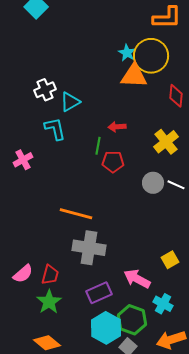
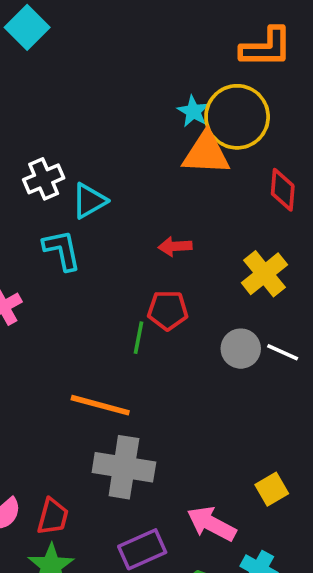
green line: (98, 146) -> (139, 338), moved

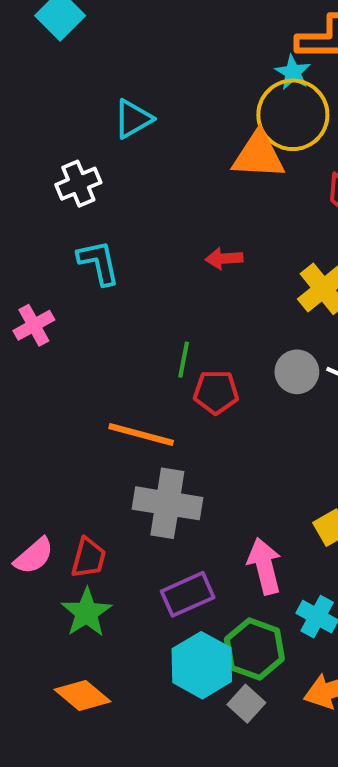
cyan star: (193, 111) -> (293, 72), moved
cyan triangle: (89, 201) -> (133, 119), moved
red pentagon: (168, 310) -> (216, 392), moved
pink arrow: (212, 524) -> (265, 566), turned 48

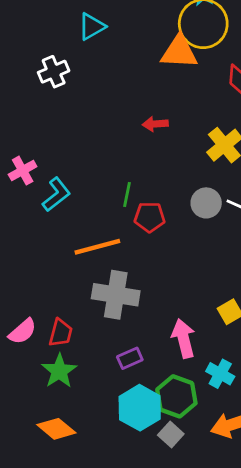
cyan L-shape: (99, 263) -> (56, 195), moved, turned 64
orange line: (141, 435) -> (97, 247), turned -30
purple rectangle: (188, 594) -> (130, 358), size x0.7

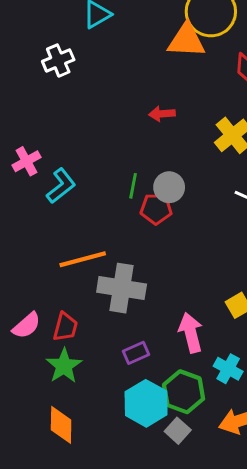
gray circle: (206, 203) -> (169, 187), moved
orange line: (97, 247) -> (83, 259), moved
orange diamond: (56, 429) -> (61, 425), turned 51

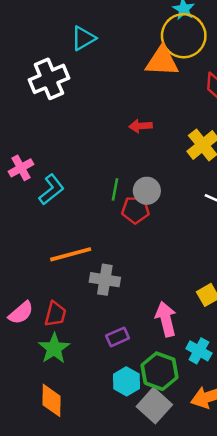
white cross: (58, 60) -> (49, 79), size x1.4
gray cross: (122, 288) -> (105, 280), size x0.7
cyan hexagon: (146, 403) -> (126, 381), size x0.7
gray square: (178, 431) -> (154, 406), size x1.5

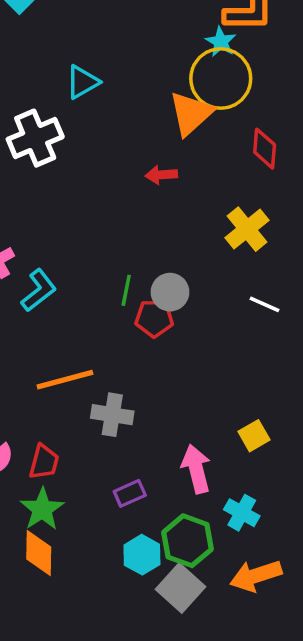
orange triangle: (162, 61) -> (191, 114), turned -45
red arrow: (140, 126) -> (161, 175), moved
orange diamond: (52, 400) -> (39, 553), moved

